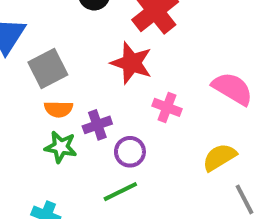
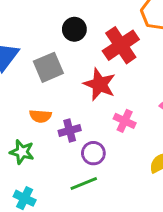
gray square: (48, 69) -> (48, 67), moved
green star: (61, 147) -> (22, 152), moved

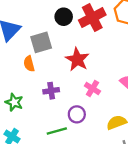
red cross: (121, 45) -> (92, 18), moved
orange semicircle: (40, 116) -> (29, 64), moved, turned 63
purple circle: (93, 153) -> (77, 114), moved

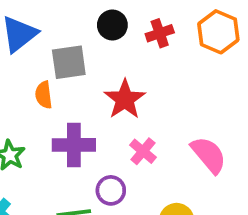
red cross: (92, 18) -> (160, 33), size x0.6
purple cross: (51, 91) -> (74, 145), size x1.5

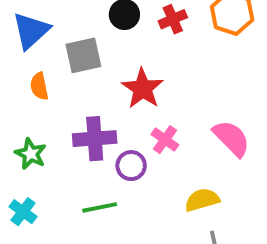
orange semicircle: (44, 95) -> (39, 86), moved
purple circle: (111, 190) -> (131, 166), moved

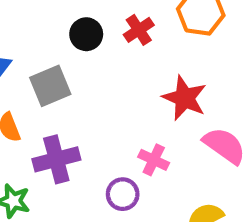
red star: (143, 89) -> (185, 98), moved
purple cross: (95, 139) -> (56, 159), moved

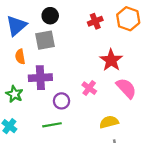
black circle: (86, 34) -> (50, 16), moved
purple circle: (123, 194) -> (61, 101), moved

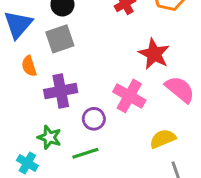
pink cross: (89, 88) -> (129, 96), size x1.5
green star: (14, 94) -> (49, 137), moved

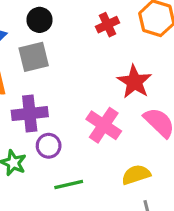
purple circle: (94, 119) -> (49, 146), moved
green line: (85, 153) -> (69, 185), moved

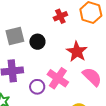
black circle: (40, 20) -> (37, 42), moved
purple circle: (49, 146) -> (37, 87), moved

